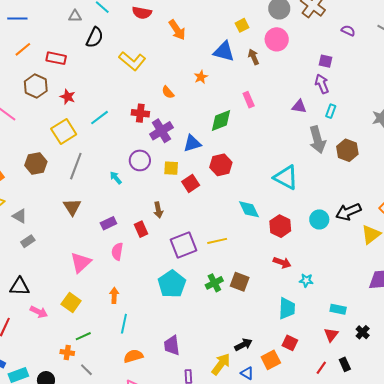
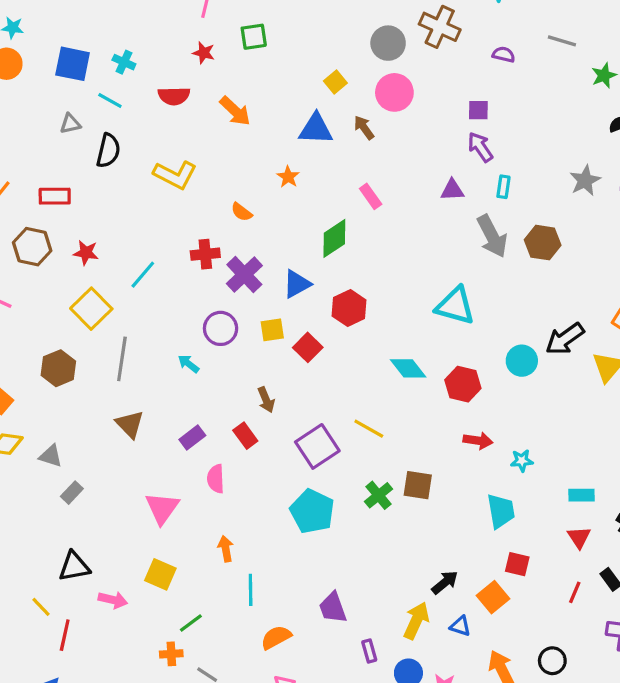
yellow line: (217, 241) -> (369, 429), turned 54

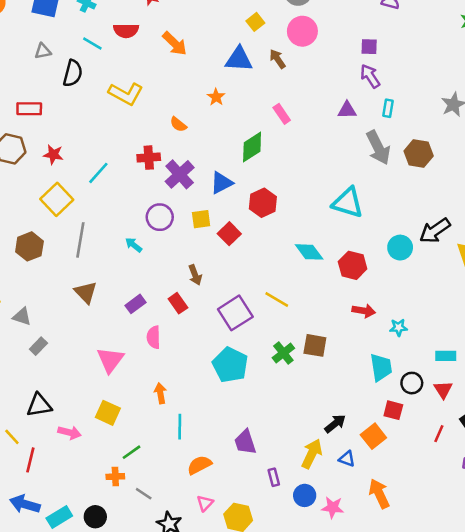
cyan line: (110, 101) -> (92, 43), moved
black circle: (552, 661) -> (412, 383), moved

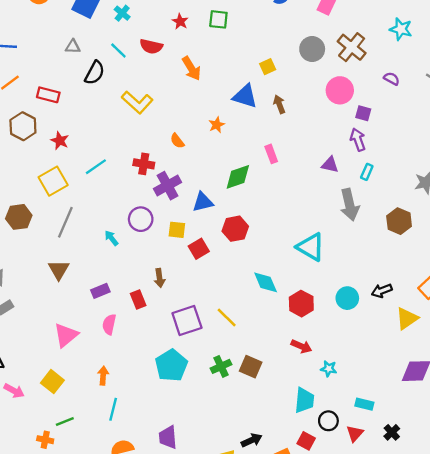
pink circle: (302, 31) -> (340, 90), moved
brown hexagon: (419, 153) -> (399, 221), moved
black arrow: (435, 231) -> (382, 291), size x0.7

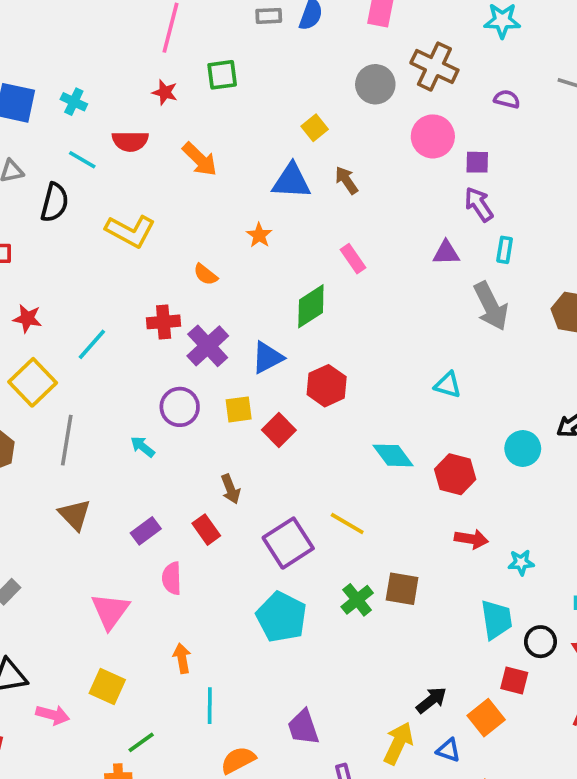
cyan triangle: (311, 247) -> (448, 385), size x0.6

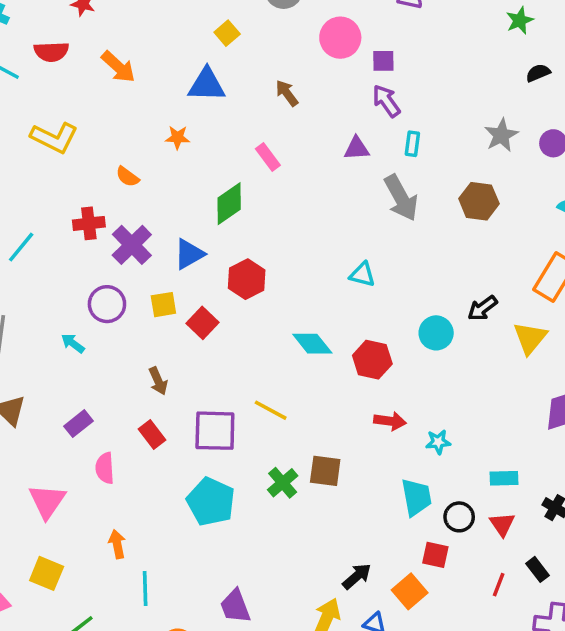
brown arrow: (346, 180) -> (287, 93), moved
orange star: (259, 235) -> (178, 137), turned -30
red rectangle: (206, 530) -> (152, 434), moved
purple square: (288, 543) -> (215, 431), turned 36

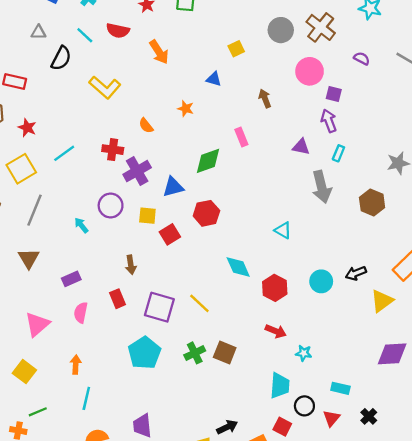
blue triangle: (207, 85) -> (214, 79), size x0.6

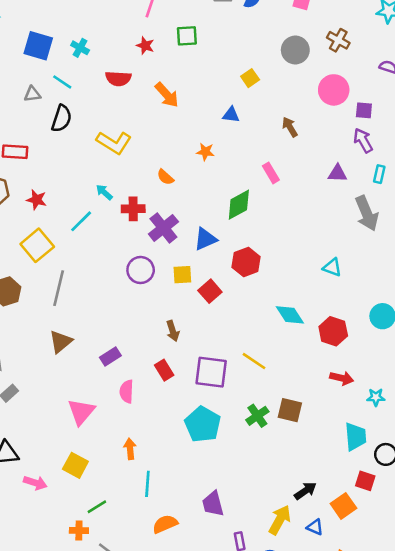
brown cross: (321, 27) -> (338, 40), size x0.7
cyan line: (85, 35) -> (62, 82), moved
cyan arrow: (81, 225) -> (104, 192), moved
brown triangle: (29, 258) -> (61, 342), turned 30

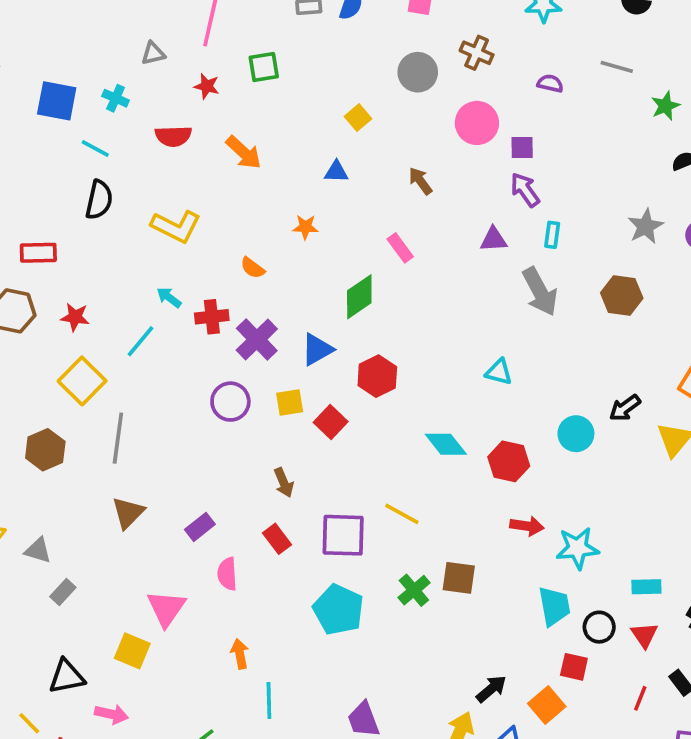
gray triangle: (32, 94) -> (153, 53), moved
cyan star: (376, 397) -> (577, 548), size x1.6
yellow square: (75, 465) -> (132, 651), moved

